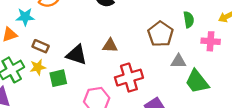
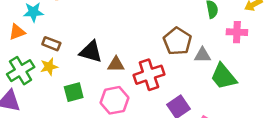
brown pentagon: (160, 34) -> (177, 41), moved
brown triangle: (110, 46) -> (116, 64), moved
green square: (58, 78) -> (74, 92), moved

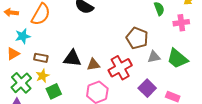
gray triangle: (203, 55) -> (154, 57), moved
green square: (74, 92) -> (54, 91), moved

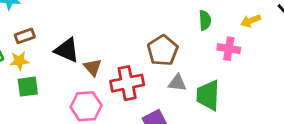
brown rectangle: (41, 58) -> (25, 36), turned -48
green trapezoid: (177, 59) -> (208, 95), turned 35
brown triangle: (93, 64) -> (93, 67), turned 40

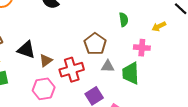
yellow arrow: (251, 21) -> (159, 26), moved
pink cross: (229, 49) -> (142, 48), moved
brown triangle: (93, 67) -> (46, 60), turned 40

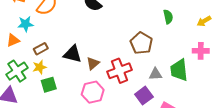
pink cross: (142, 48) -> (201, 51), moved
gray triangle: (108, 66) -> (155, 74), moved

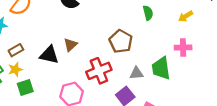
brown triangle: (93, 63) -> (70, 45), moved

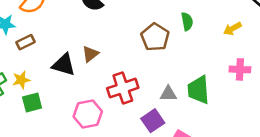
brown pentagon: (121, 41) -> (155, 37), moved
pink cross: (183, 47) -> (240, 69), moved
brown rectangle: (16, 50) -> (25, 42), moved

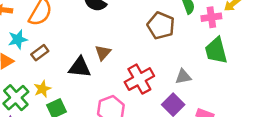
pink cross: (240, 69) -> (211, 17), moved
green trapezoid: (199, 90) -> (216, 51), moved

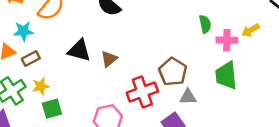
brown pentagon: (161, 26) -> (173, 72), moved
brown rectangle: (40, 53) -> (31, 59), moved
black triangle: (80, 67) -> (79, 50), moved

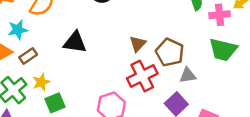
brown triangle: (109, 59) -> (138, 44), moved
green trapezoid: (226, 75) -> (223, 50), turned -64

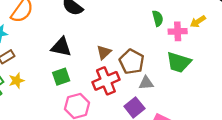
black triangle: (75, 42) -> (61, 47), moved
green square: (55, 103) -> (61, 77), moved

